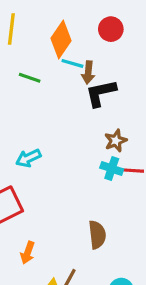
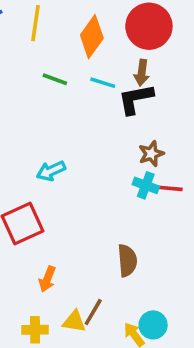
red circle: (111, 29) -> (149, 26), size x1.6
cyan line: (72, 63) -> (103, 83), moved
brown arrow: (88, 72) -> (142, 73), moved

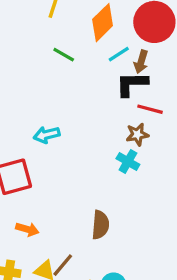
cyan line: (103, 83) -> (119, 54), moved, turned -60
red line: (168, 188) -> (150, 109), moved
orange arrow: (47, 279) -> (27, 229), turned -105

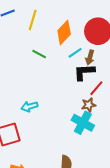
red line: (150, 109) -> (96, 88), turned -63
cyan cross: (128, 161) -> (83, 123), size x1.5

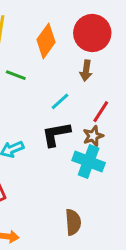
cyan line: (75, 53) -> (60, 101), moved
black L-shape: (84, 72) -> (56, 134), moved

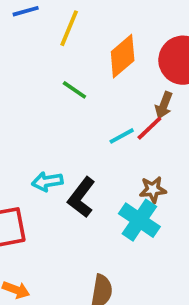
red line: (101, 112) -> (149, 128), moved
black L-shape: (56, 134) -> (81, 197), moved, turned -56

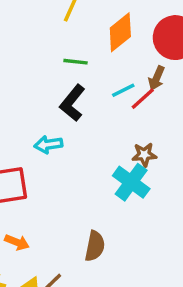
green line: (74, 90) -> (76, 62), turned -30
cyan line: (122, 136) -> (123, 90), moved
black L-shape: (81, 197) -> (72, 103), moved

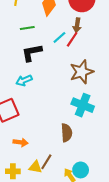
black L-shape: (72, 103) -> (32, 53), turned 55
brown star: (144, 155) -> (82, 72), size x1.6
cyan cross: (131, 182) -> (83, 105), moved

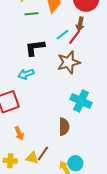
green line: (27, 28) -> (32, 14), moved
brown star: (82, 72) -> (69, 62), moved
orange arrow: (21, 142) -> (19, 133), turned 56

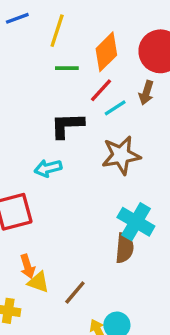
red line: (75, 37) -> (101, 90), moved
brown semicircle: (64, 127) -> (124, 248), moved
brown line: (43, 153) -> (75, 292), moved
yellow triangle: (32, 158) -> (38, 282), moved

